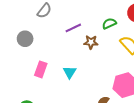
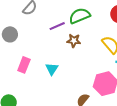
green semicircle: (109, 23) -> (80, 16), moved, size x1.5

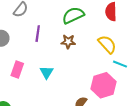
purple line: (57, 26) -> (38, 34), moved, turned -56

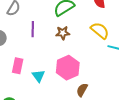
cyan triangle: (47, 72) -> (38, 76), moved
pink hexagon: (103, 85) -> (68, 68), moved

